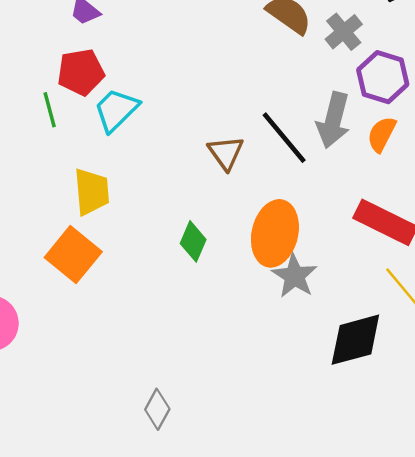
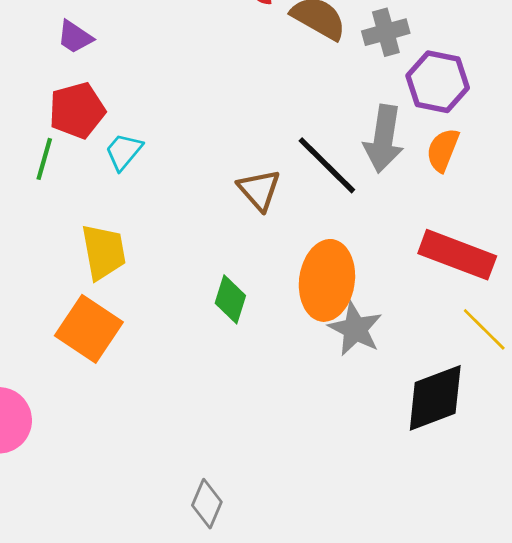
gray cross: (344, 32) -> (386, 32), turned 30
green line: (50, 110) -> (44, 159), turned 36
cyan trapezoid: (116, 110) -> (124, 152), size x0.7

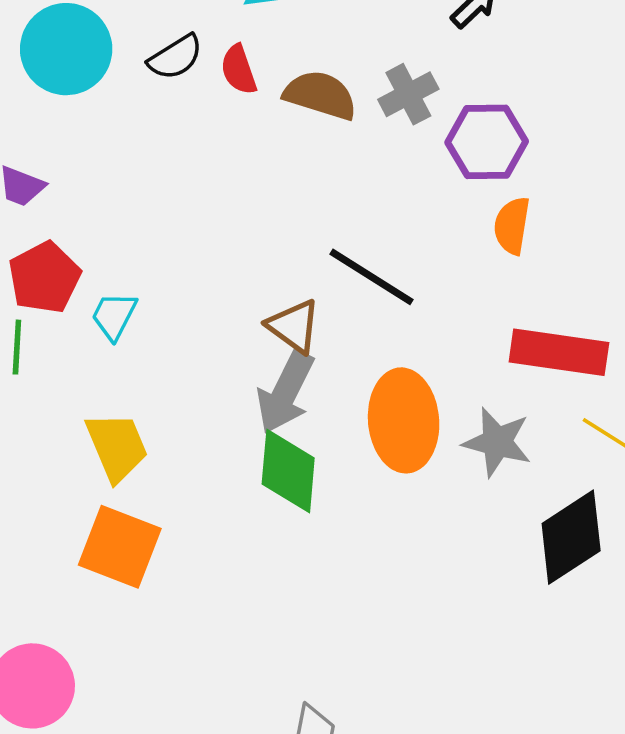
gray arrow: (384, 139) -> (285, 392), moved, turned 30
green diamond: (230, 299) -> (288, 471), size x1.4
gray star: (355, 329) -> (497, 442), moved

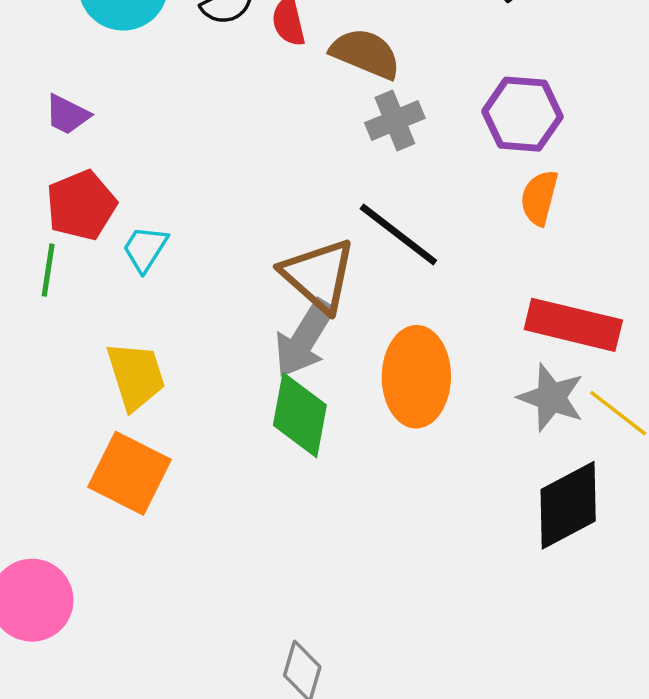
gray cross: (408, 94) -> (395, 121), moved
brown triangle: (294, 326) -> (319, 275), size x1.4
gray star: (497, 442) -> (551, 398), moved

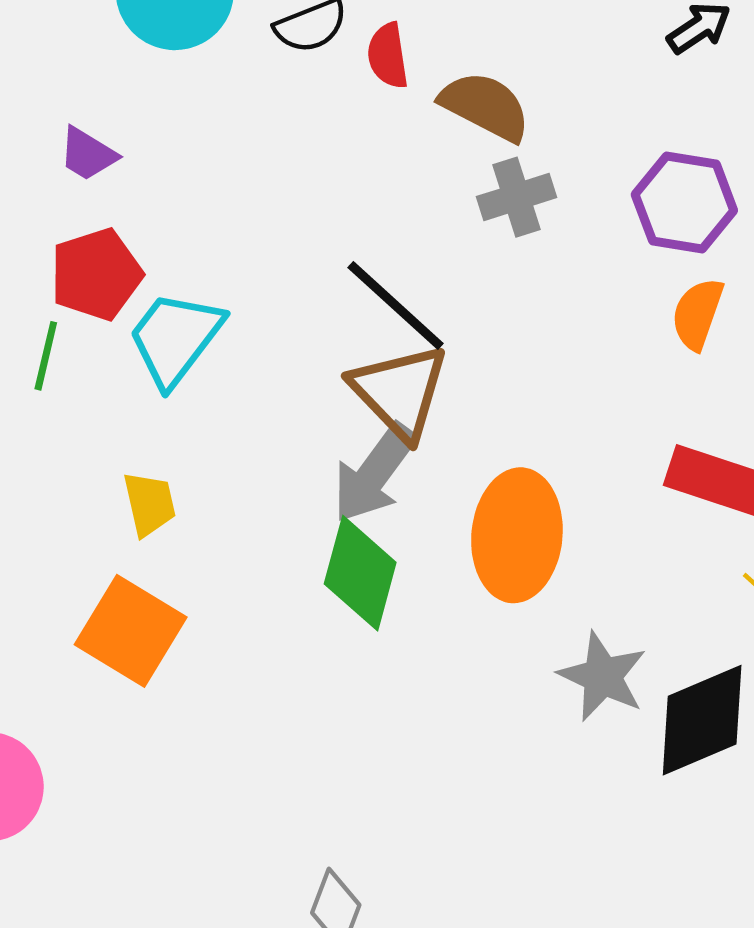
black line: (398, 234) -> (396, 305), moved
cyan trapezoid: (145, 249) -> (175, 338), size x1.6
yellow trapezoid: (136, 376) -> (149, 504), size x0.7
gray star: (551, 398) -> (602, 676), moved

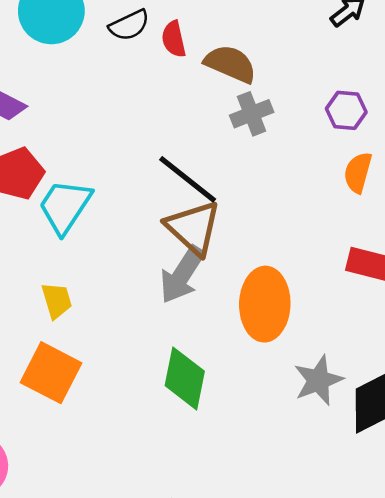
purple hexagon: (684, 203) -> (346, 110), size x0.7
green diamond: (360, 573) -> (185, 378), moved
gray star: (602, 676) -> (318, 380), turned 30

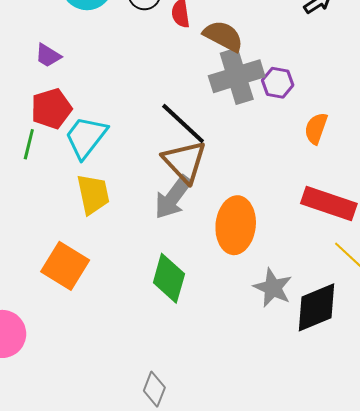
purple hexagon: (346, 110) -> (278, 83), moved
gray cross: (252, 114) -> (237, 76), size x1.6
yellow trapezoid: (57, 301) -> (93, 194), moved, size x1.4
gray star: (318, 380) -> (273, 288), turned -30

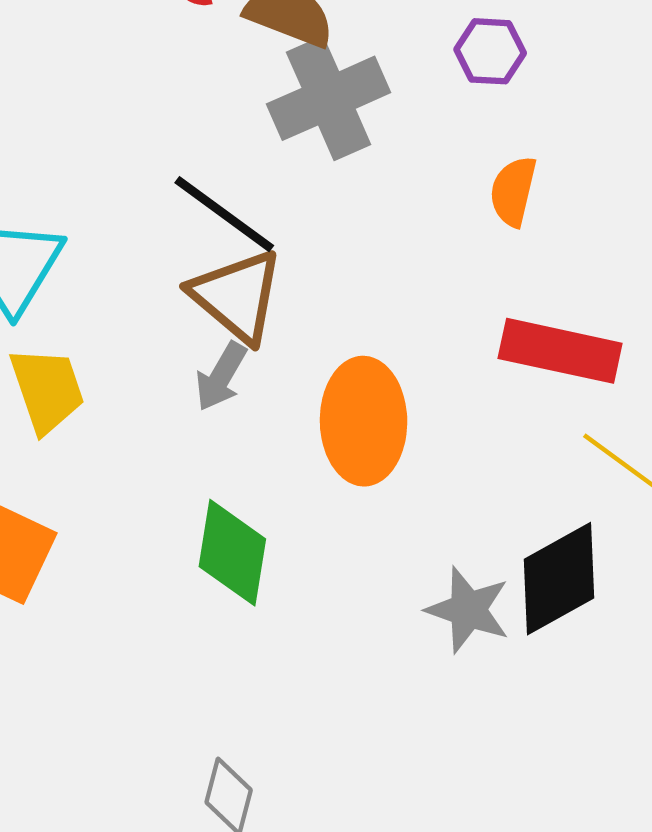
purple hexagon: (278, 83) -> (490, 51), moved
gray arrow: (173, 197) -> (221, 376), size x0.7
gray star: (273, 288) -> (468, 610), moved

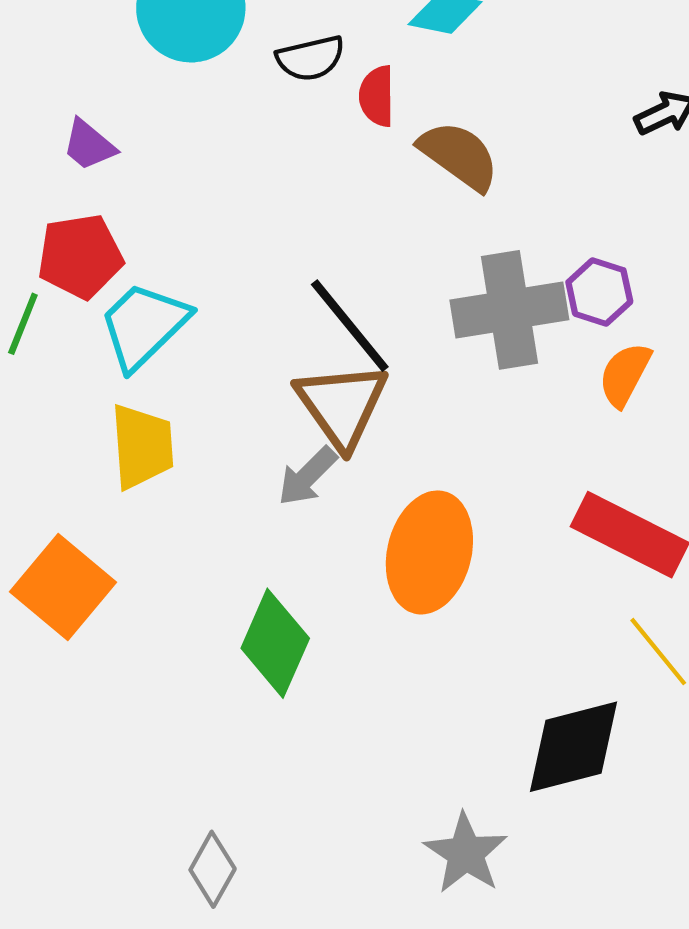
purple hexagon: (490, 51) -> (599, 292), moved
gray cross: (329, 98) -> (509, 310), moved
gray star: (468, 610) -> (466, 853), moved

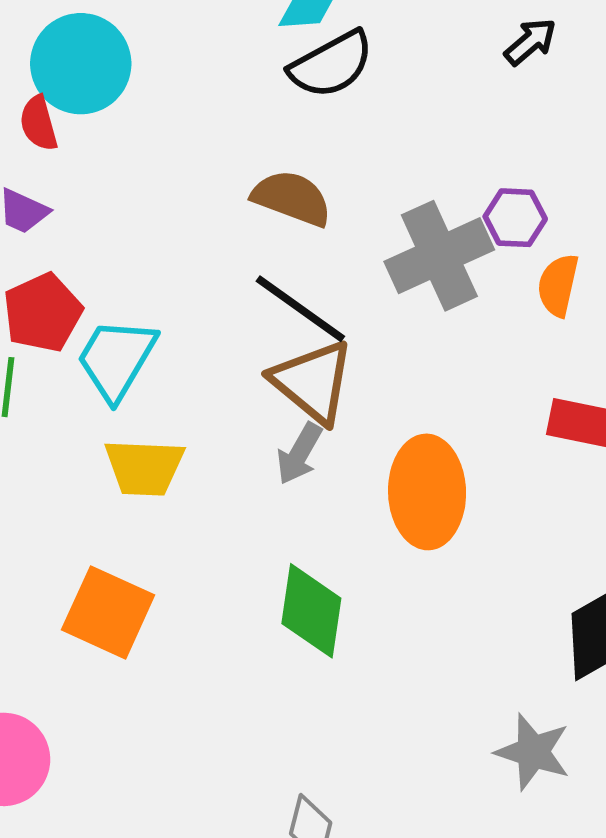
black semicircle: (310, 58) -> (331, 64), moved, size x1.4
red semicircle: (377, 96) -> (39, 123), moved
brown semicircle: (459, 156) -> (292, 198), moved
yellow trapezoid: (142, 446) -> (144, 467), turned 112

